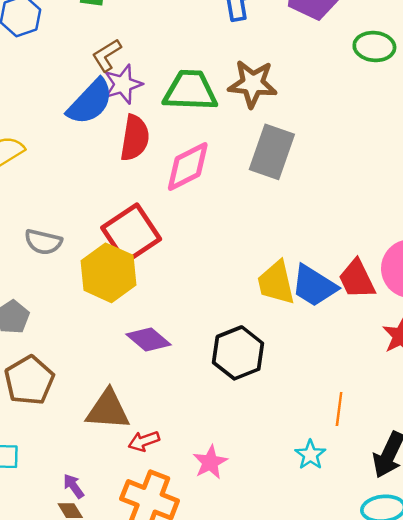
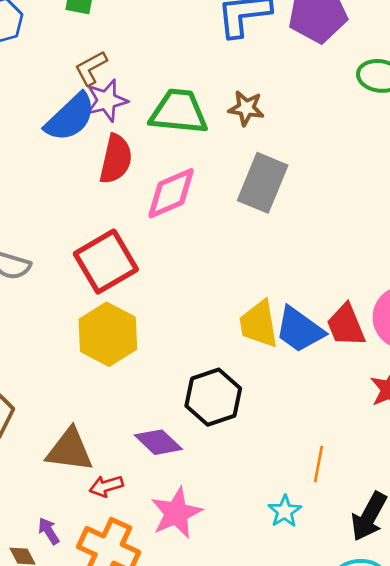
brown star: (253, 84) -> (246, 108), size x0.7
yellow hexagon: (108, 273) -> (108, 334), moved
purple diamond: (149, 340) -> (158, 442), moved
pink star: (210, 462) -> (176, 513), size x1.4
purple arrow: (74, 486) -> (49, 531), moved

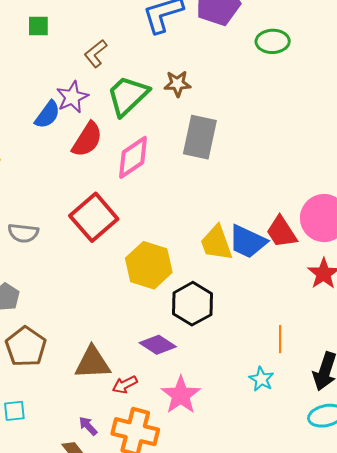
brown L-shape: (91, 68) -> (96, 54), moved
green trapezoid: (179, 112) -> (128, 96), turned -39
blue semicircle: (70, 117) -> (47, 115), size x0.7
red semicircle: (116, 159) -> (87, 139), turned 30
yellow hexagon: (108, 334) -> (149, 265), moved

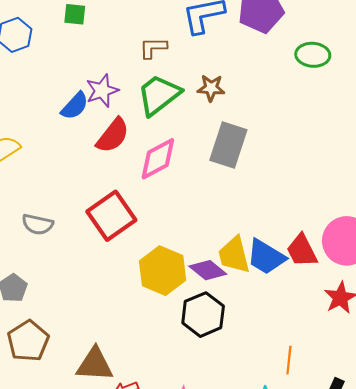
brown L-shape: (96, 54) -> (153, 48), moved, turned 32
purple diamond: (158, 345) -> (208, 270), moved

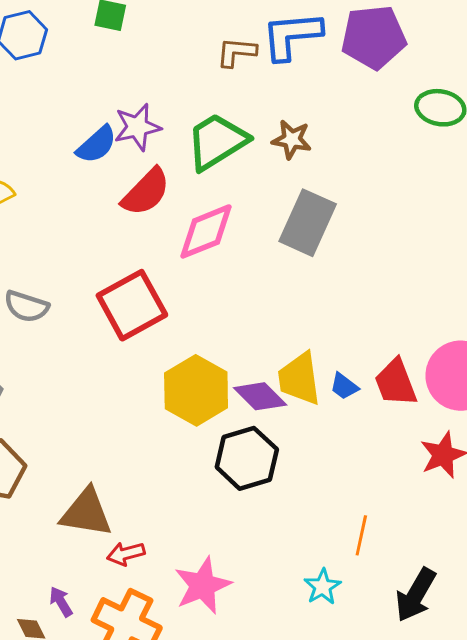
brown L-shape: (153, 48) -> (236, 52), moved
blue trapezoid: (266, 257) -> (344, 386), size x0.5

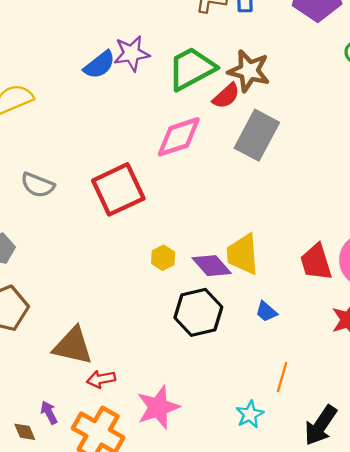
brown star: (292, 140) -> (249, 71), size x1.4
red semicircle: (146, 192) -> (226, 96), moved, size x0.7
blue trapezoid: (344, 386) -> (266, 312), moved
yellow hexagon: (196, 390) -> (163, 258), size x0.5

